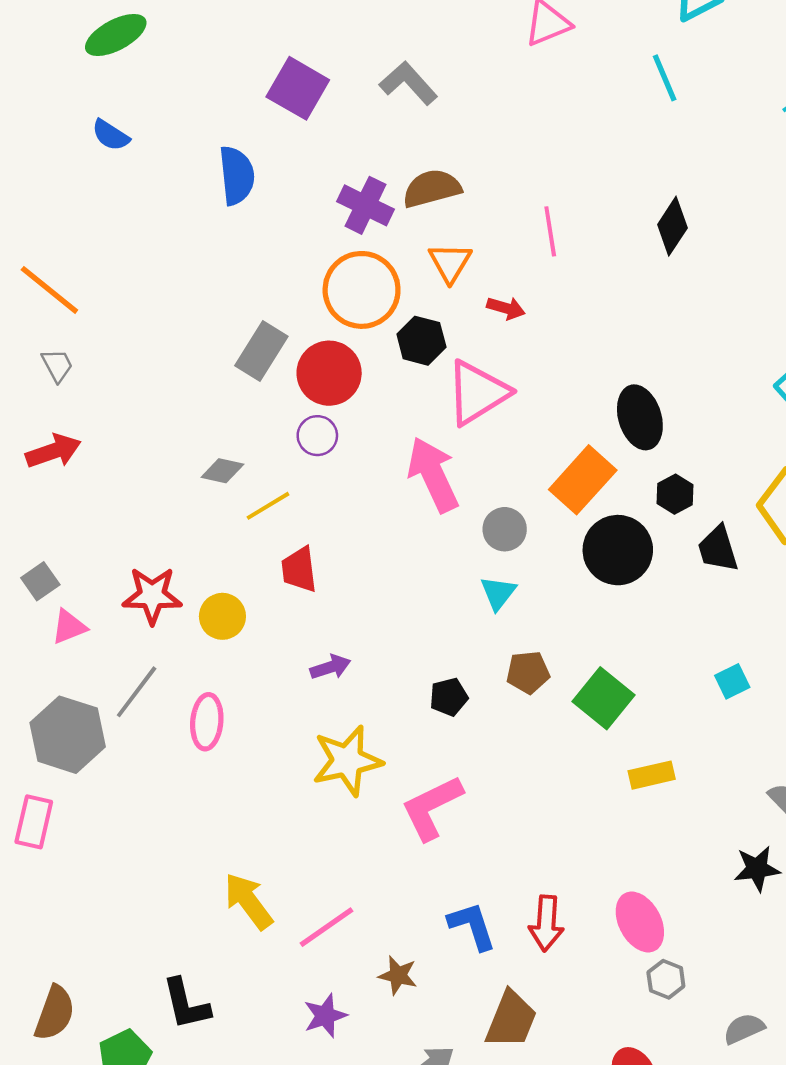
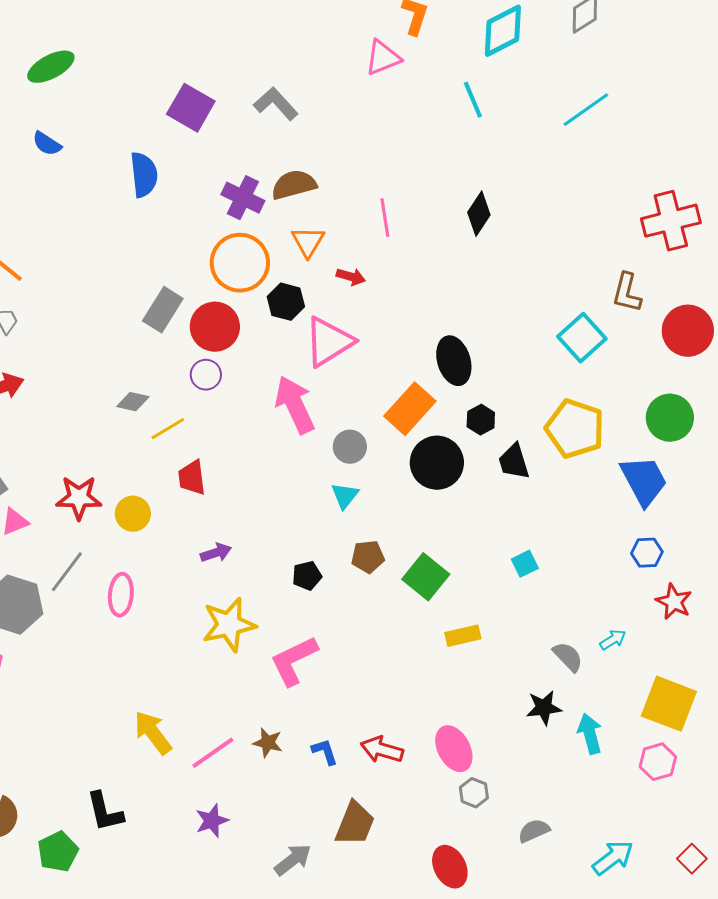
red arrow: (546, 923) -> (382, 750), turned 102
blue L-shape: (472, 926) -> (325, 752), size x0.7
brown star: (398, 975) -> (268, 743), moved

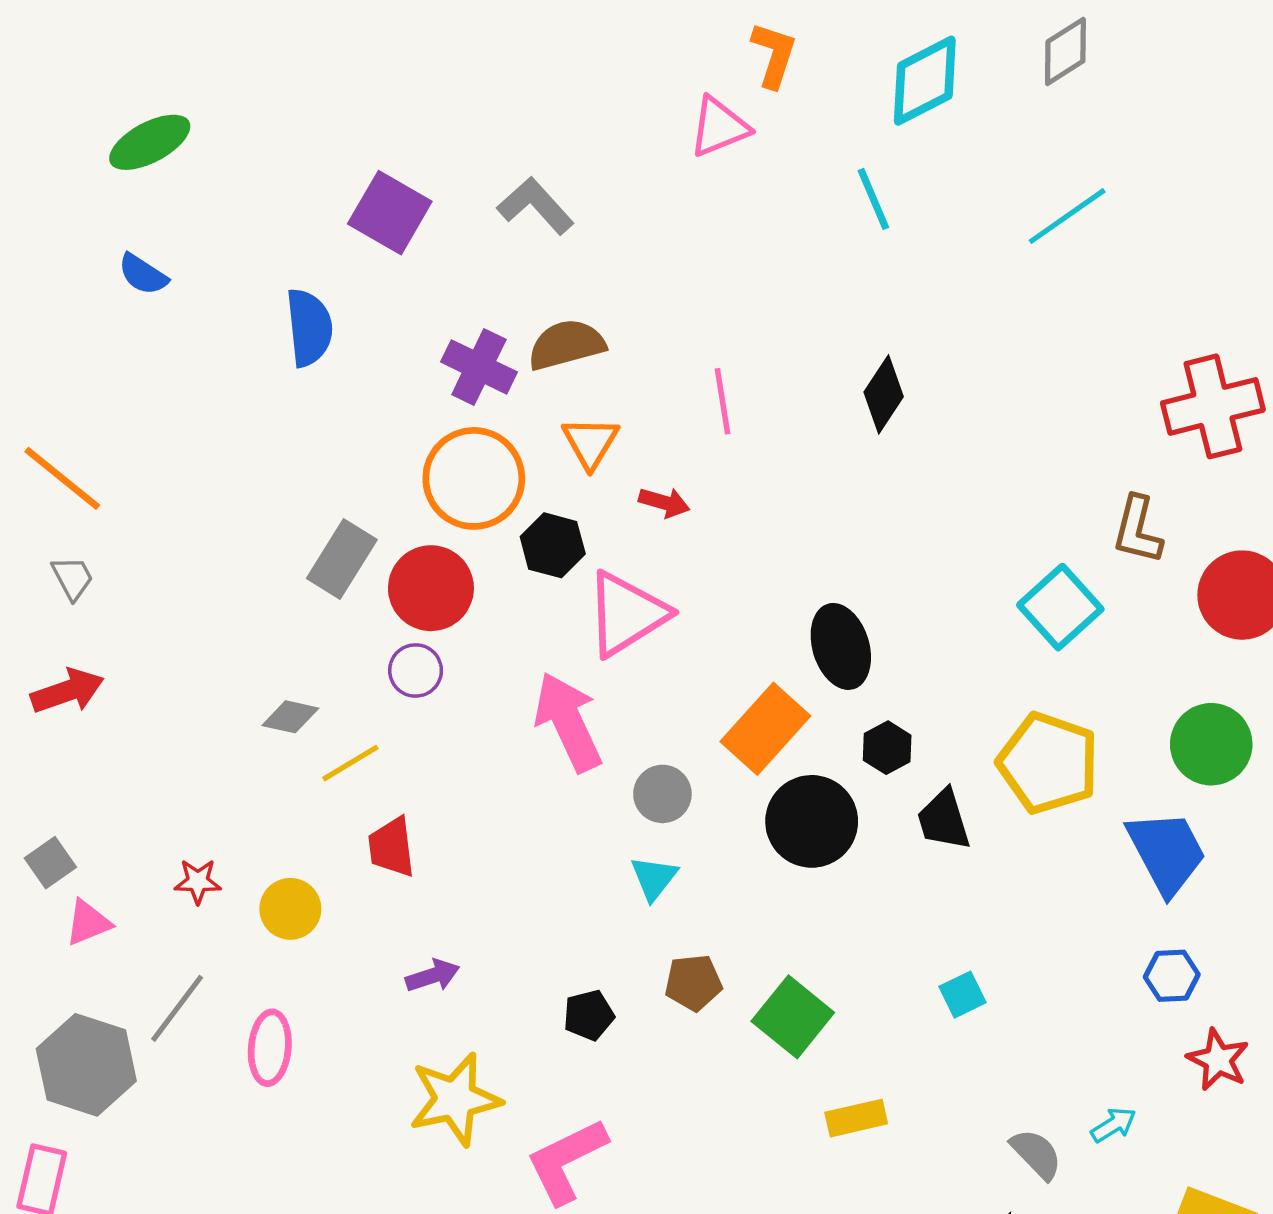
red star: (79, 498) -> (198, 881), size x0.6

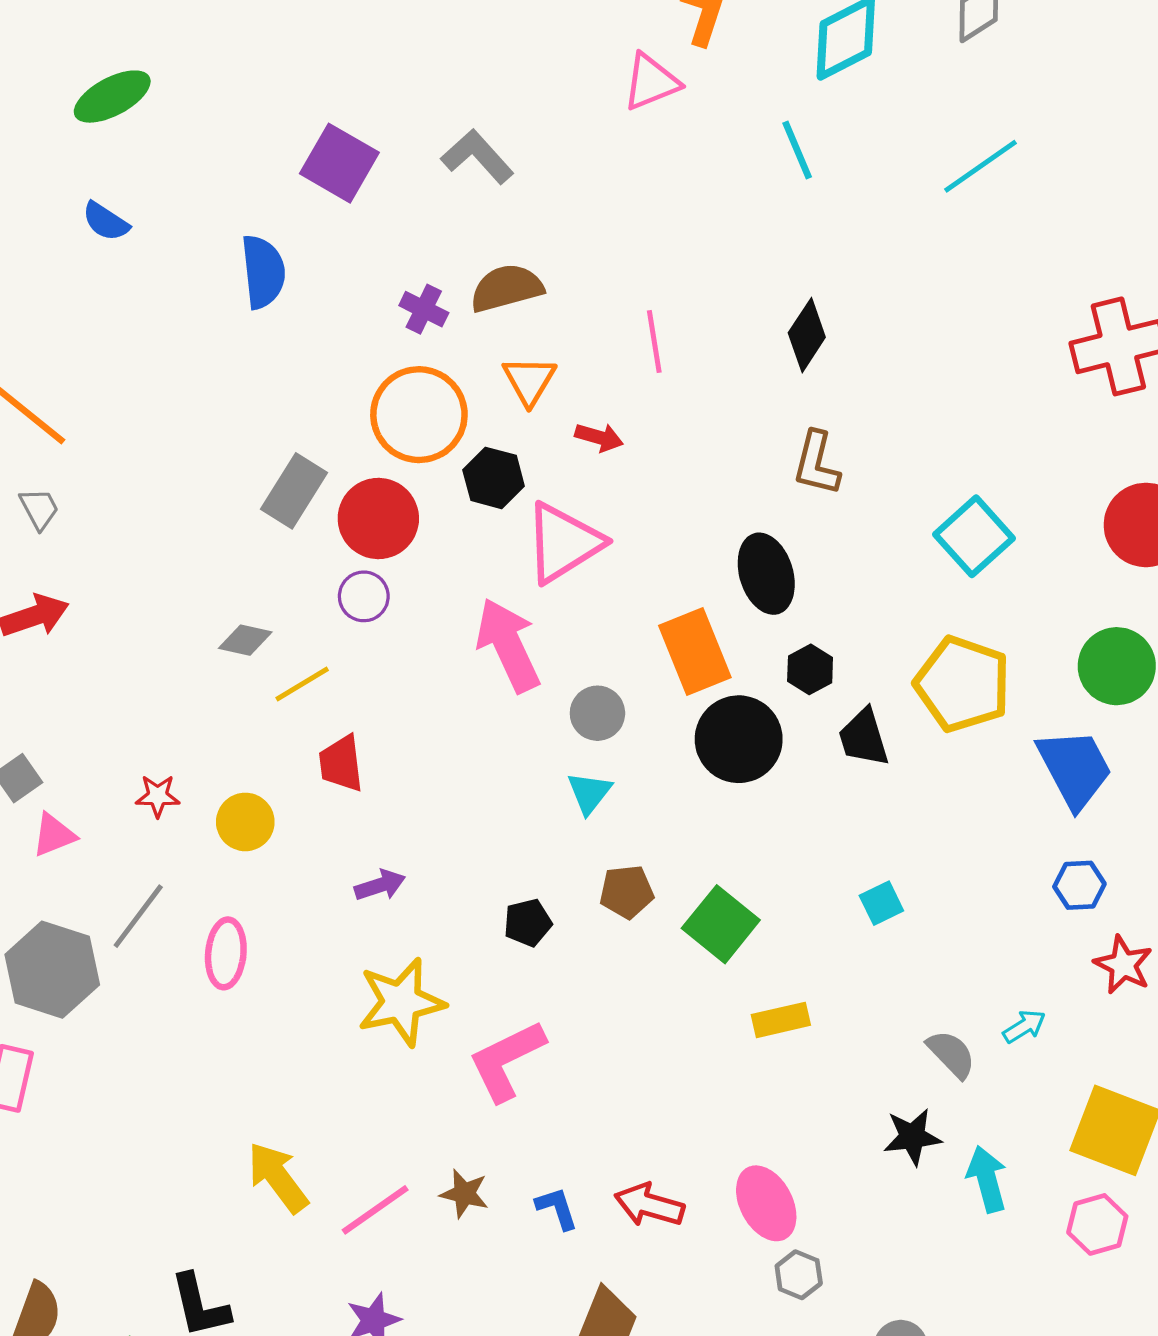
purple cross: (479, 367) -> (424, 309), size x0.7
brown L-shape: (1137, 530) -> (817, 463), moved
orange rectangle: (765, 729) -> (695, 652), turned -64

